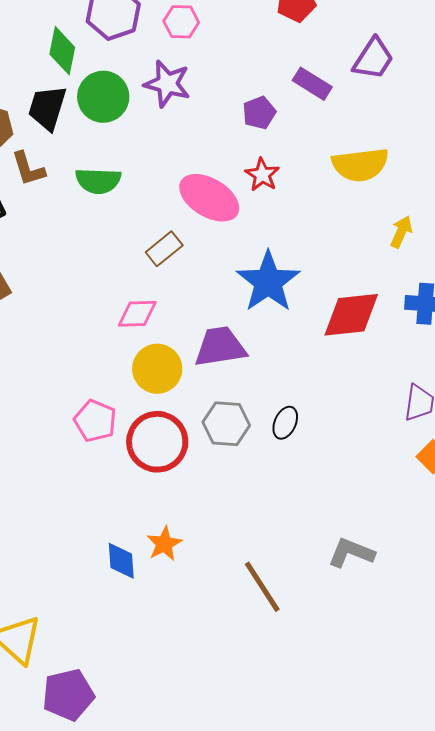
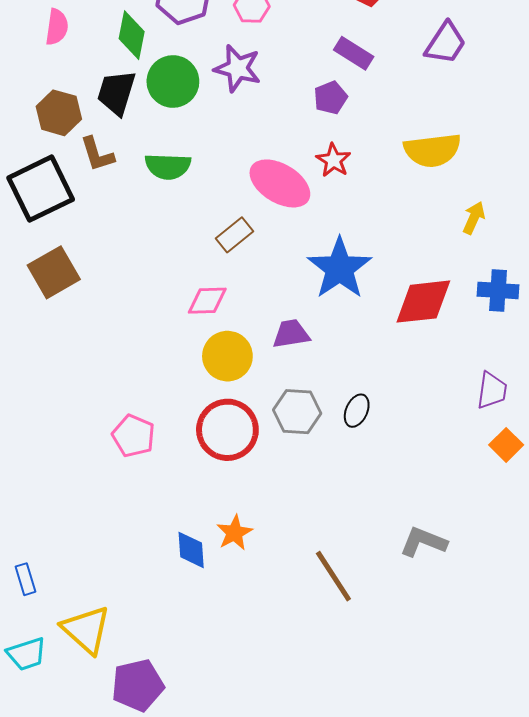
purple rectangle: (312, 84) -> (354, 53), moved
purple trapezoid: (220, 347) -> (291, 334), size x0.7
pink pentagon: (95, 421) -> (134, 436), moved

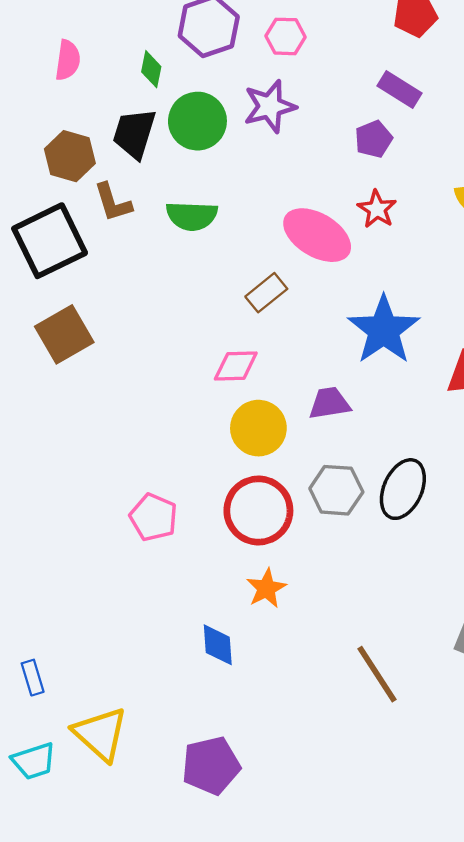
green diamond: (132, 35) -> (151, 69), size x0.7
purple star: (238, 68) -> (270, 106), turned -30
black ellipse: (357, 411) -> (403, 489), size x1.6
orange star: (235, 533) -> (266, 588), moved
purple pentagon: (138, 685) -> (211, 766), moved

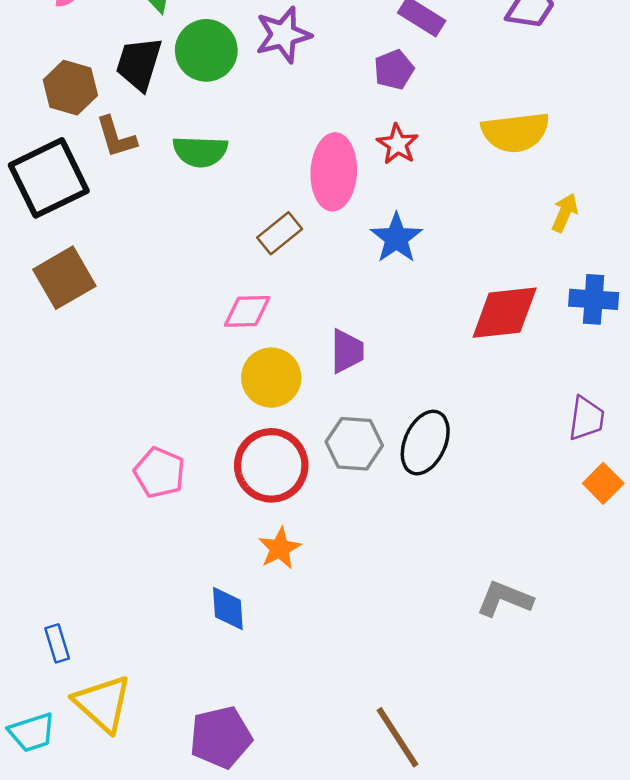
pink ellipse: (317, 235) -> (334, 172), turned 62
blue star: (384, 330) -> (396, 238), moved, size x0.7
purple trapezoid: (330, 403) -> (347, 351), turned 99
brown line: (377, 674) -> (398, 737), moved
blue rectangle: (33, 678) -> (57, 643), moved

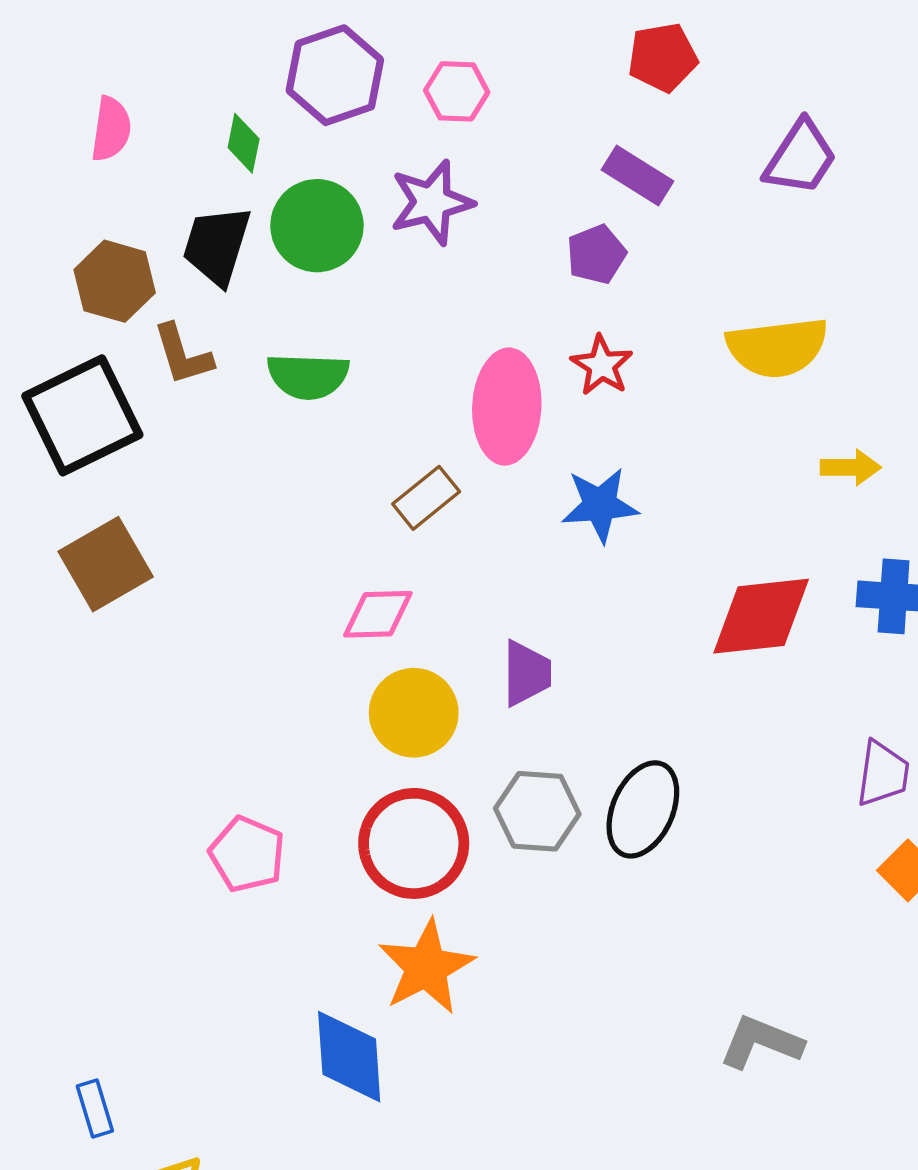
yellow arrow: (565, 213) -> (851, 467), turned 66
blue star: (396, 238) -> (600, 505), turned 30
orange star: (280, 548) -> (426, 967), size x1.5
blue diamond: (228, 608) -> (349, 1057), size x1.4

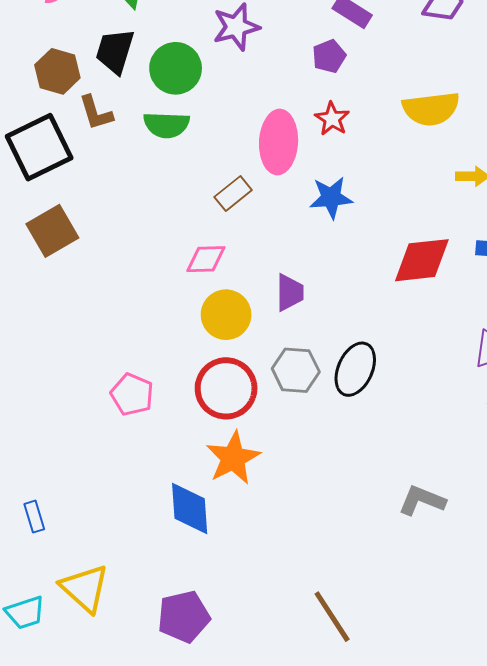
green circle: (317, 226) -> (176, 68), moved
blue rectangle: (95, 1109) -> (34, 517), moved

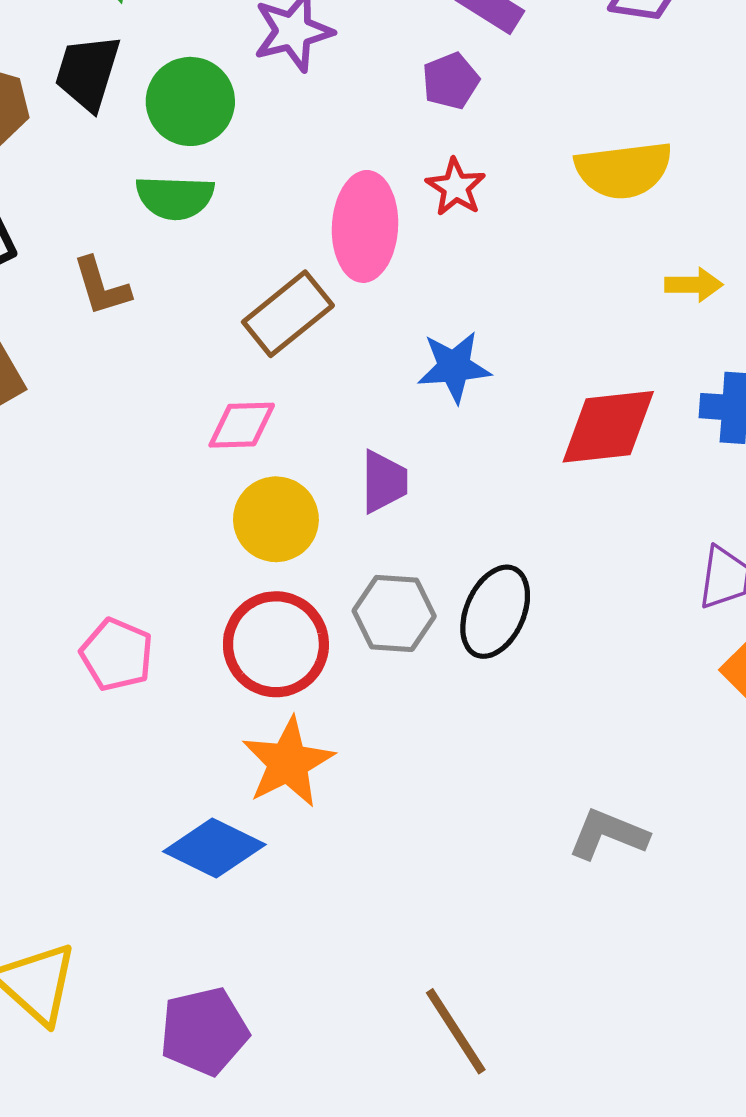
brown L-shape: (96, 113) -> (101, 286), moved
brown rectangle: (233, 194) -> (288, 314), size x1.4
blue star: (331, 198) -> (454, 367), moved
blue diamond: (190, 509) -> (214, 848), turned -60

